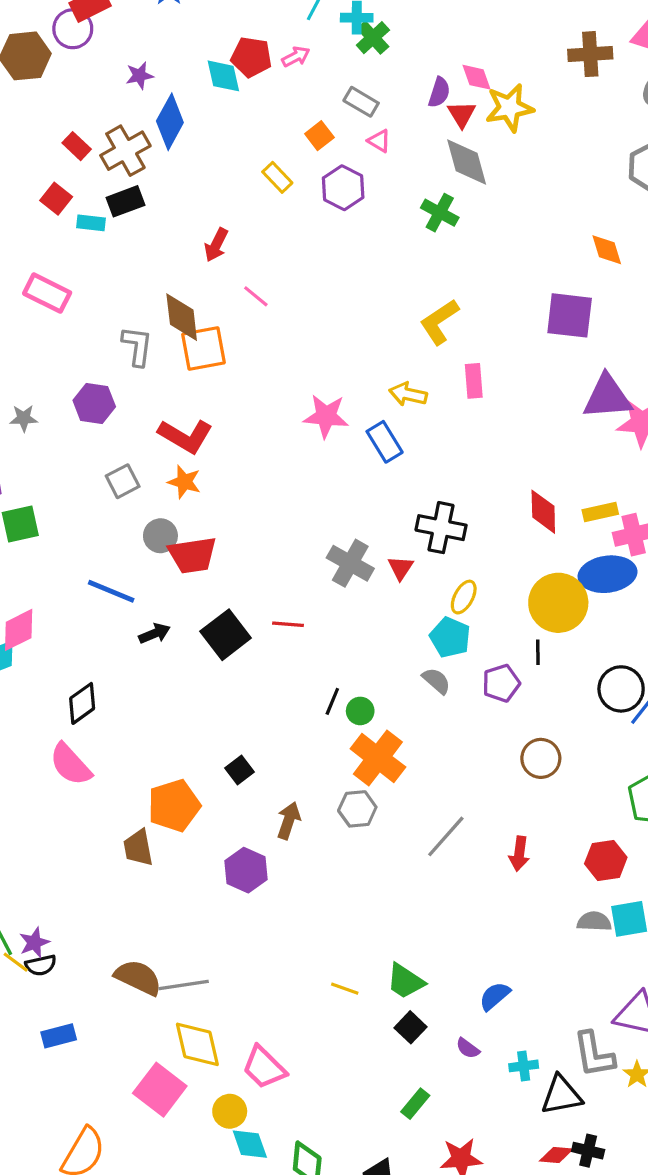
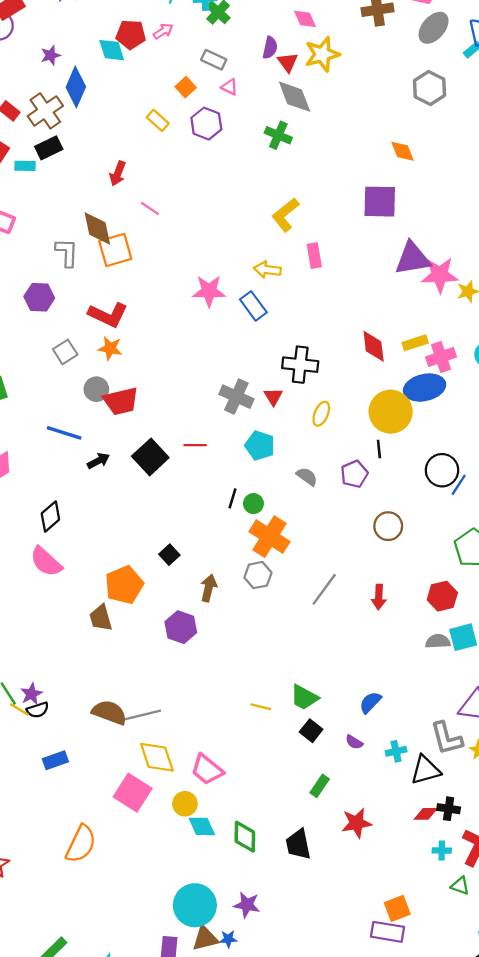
pink diamond: (476, 77) -> (305, 19), moved
cyan pentagon: (450, 637) -> (260, 446), moved

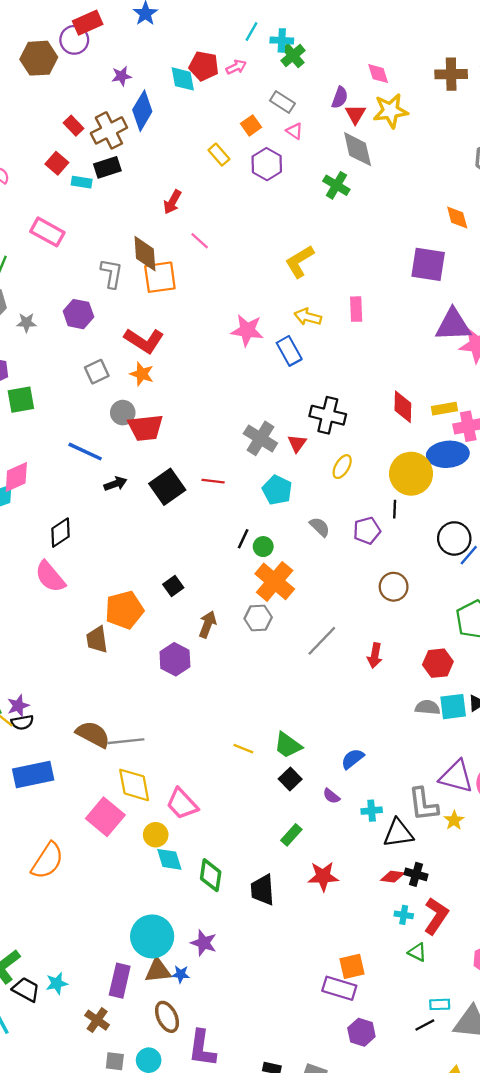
yellow L-shape: (285, 215) -> (300, 261), moved
blue rectangle: (55, 760) -> (33, 774), size x1.6

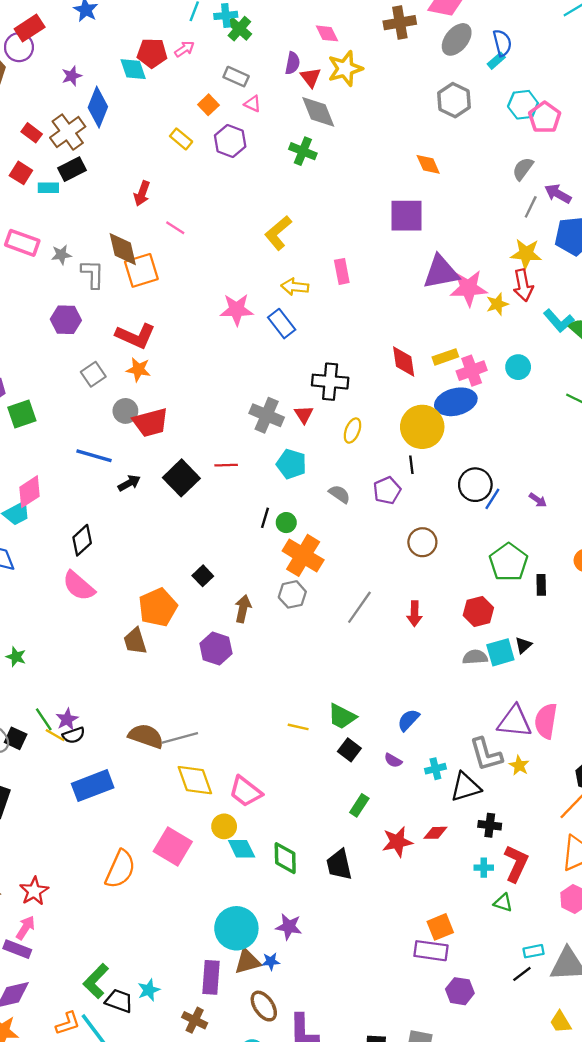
gray star: (26, 323) -> (61, 255), moved
pink square: (105, 817) -> (173, 847), moved
red diamond: (393, 877) -> (435, 833), moved

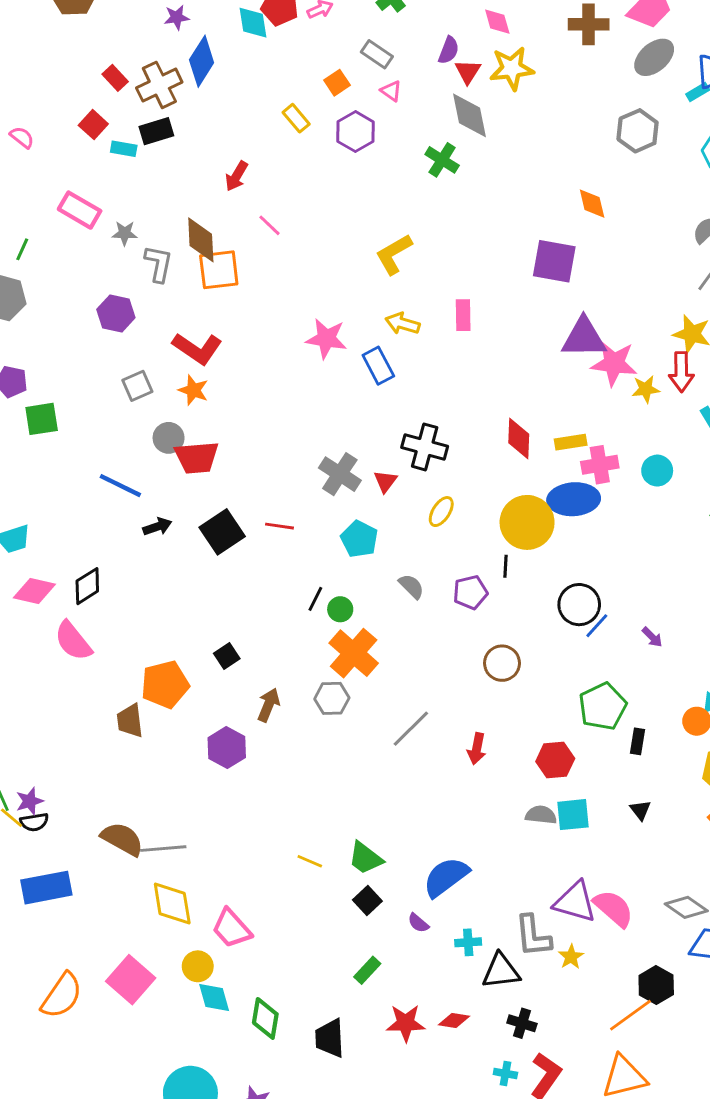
pink diamond: (29, 492) -> (34, 591), moved, turned 36
black triangle: (523, 645) -> (640, 810), moved, turned -36
blue semicircle: (408, 720) -> (446, 877), size x1.6
pink semicircle: (546, 721) -> (613, 908), turned 112

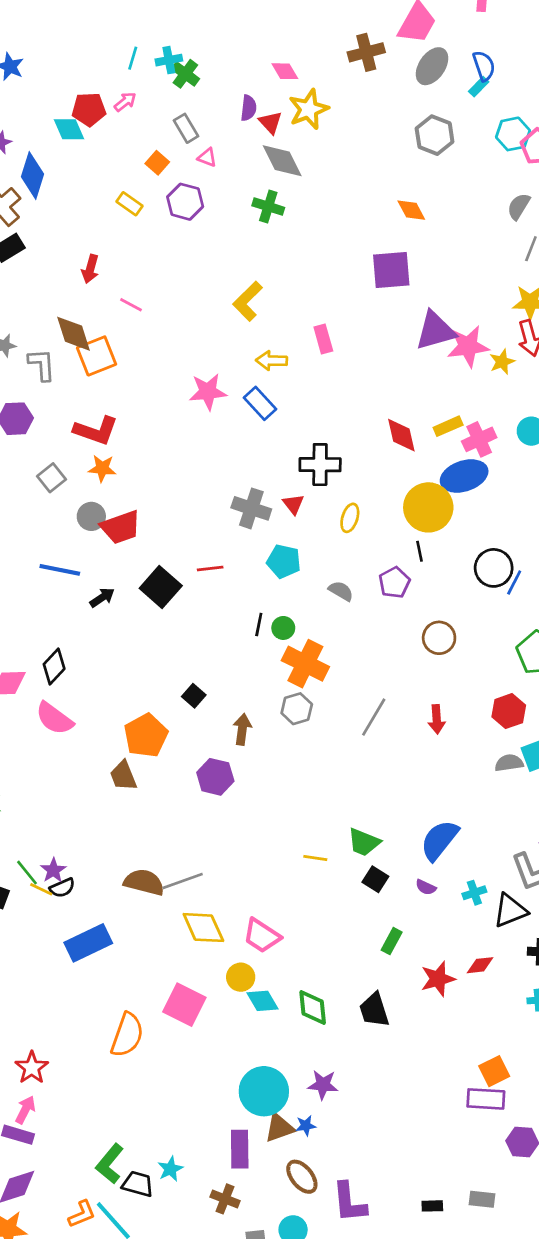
gray rectangle: (377, 54) -> (186, 128), turned 40

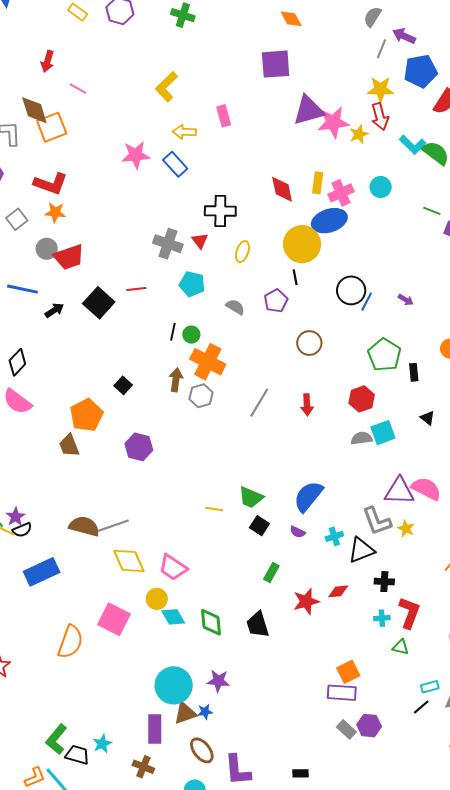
yellow rectangle: (448, 426) -> (318, 183), turned -60
brown arrow: (242, 729) -> (176, 380), moved
gray rectangle: (482, 1199) -> (346, 729), moved, turned 36

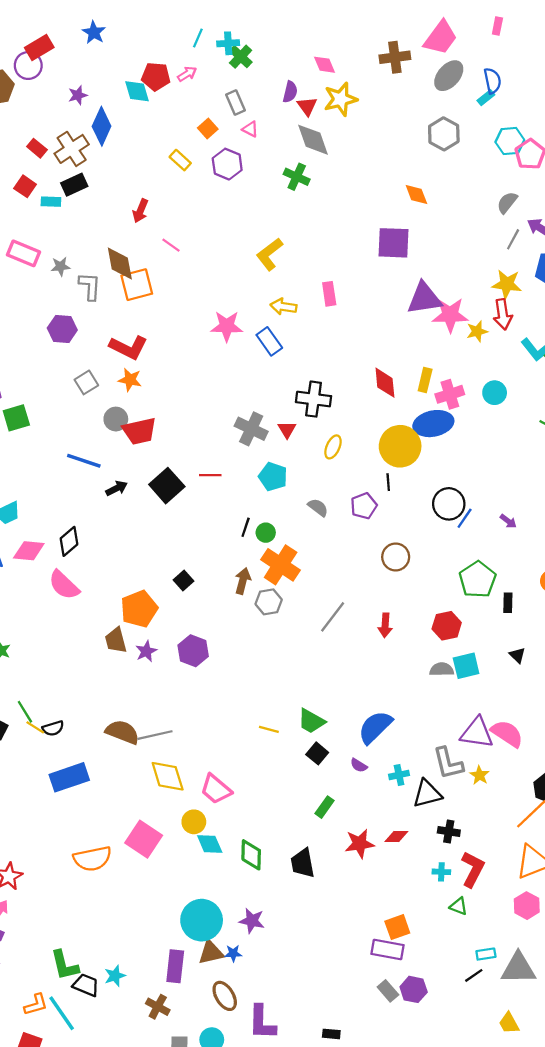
purple star: (16, 517) -> (146, 651), moved
orange semicircle: (70, 642) -> (92, 859), turned 52
green L-shape: (56, 739) -> (65, 965), turned -60

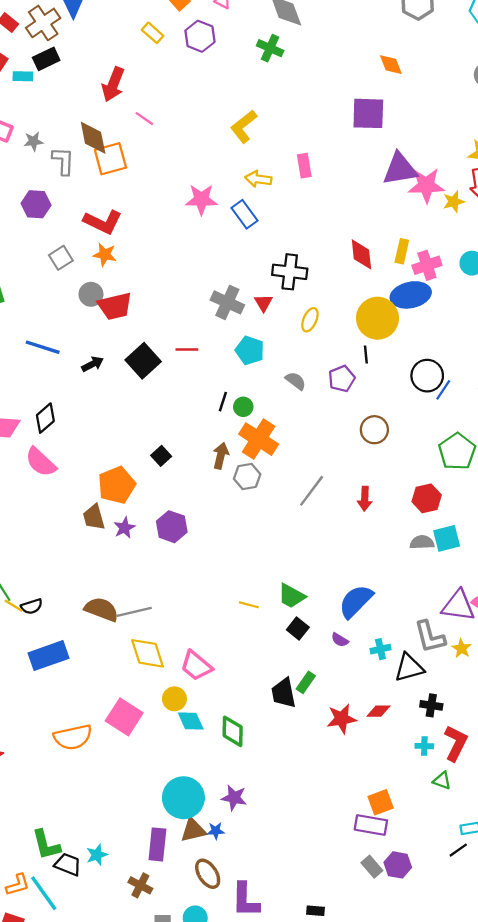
red arrow: (140, 211) -> (113, 84), size x1.4
blue line: (84, 461) -> (43, 347), moved
black trapezoid: (303, 863) -> (284, 693), moved

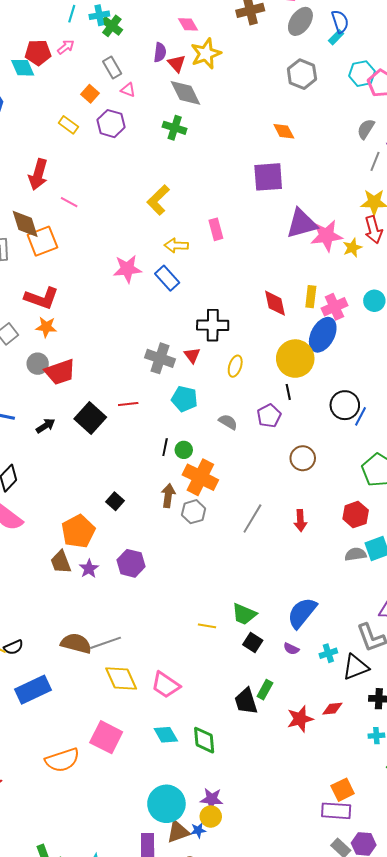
blue ellipse: (411, 295) -> (323, 335), turned -44
yellow circle: (174, 699) -> (211, 817), moved

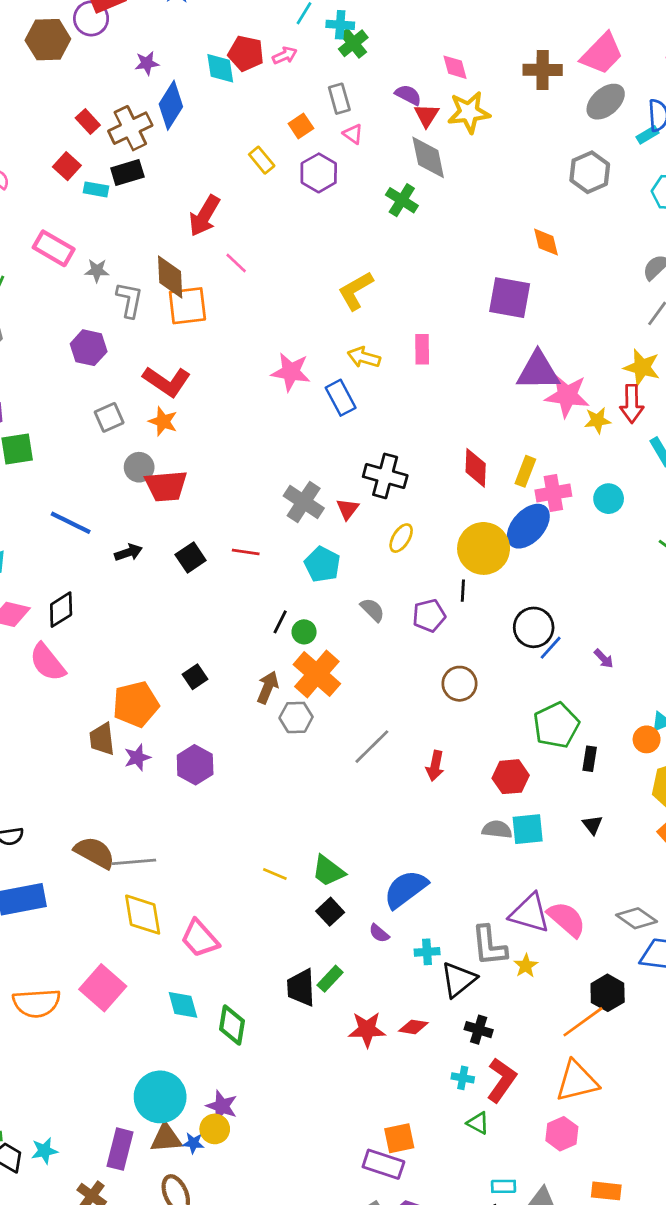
purple semicircle: (160, 52) -> (408, 95), turned -84
black square: (90, 418) -> (191, 558), size x0.7
black triangle: (356, 667) -> (458, 980), turned -32

